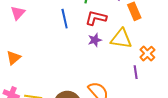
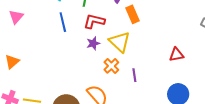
yellow triangle: (121, 39) -> (120, 42), turned 35
orange cross: (147, 54) -> (111, 66), moved

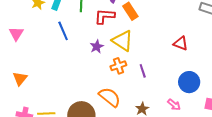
red L-shape: (94, 21) -> (105, 16), moved
red triangle: (176, 55) -> (181, 43), turned 42
orange cross: (111, 66) -> (118, 66), turned 35

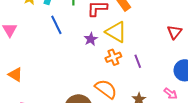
red triangle: (181, 43) -> (174, 32), turned 49
orange triangle: (20, 79) -> (15, 74), turned -35

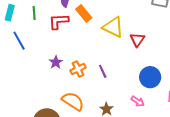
yellow triangle: (116, 32) -> (113, 27), moved
purple star: (91, 39) -> (56, 62), moved

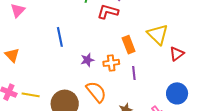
orange rectangle: (84, 13) -> (129, 45), moved
blue line: (19, 41) -> (60, 37), moved
purple star: (56, 62) -> (87, 60), moved

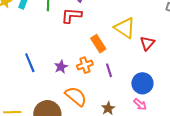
blue line: (60, 37) -> (30, 63), moved
blue circle: (177, 93) -> (142, 83), moved

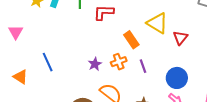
blue line: (30, 63) -> (48, 62), moved

